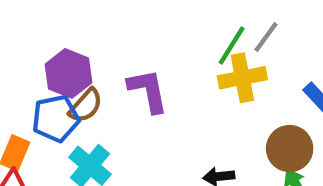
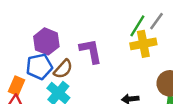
brown semicircle: (86, 106) -> (63, 69), moved

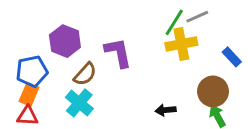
gray line: (157, 21) -> (197, 17), turned 30
blue pentagon: (39, 67) -> (32, 71), moved

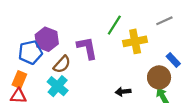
gray line: (197, 17) -> (164, 21), moved
green line: (174, 22) -> (114, 25), moved
blue rectangle: (232, 57) -> (173, 60), moved
blue pentagon: (32, 71) -> (30, 52), moved

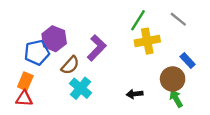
gray line: (164, 21) -> (178, 19), turned 63
green line: (114, 25) -> (138, 20), moved
purple L-shape: (87, 48) -> (97, 48), turned 55
cyan cross: (58, 86) -> (81, 88), moved

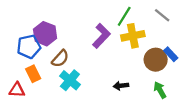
purple L-shape: (97, 48) -> (101, 36), moved
brown circle: (173, 79) -> (156, 60), moved
orange rectangle: (25, 81) -> (33, 74), moved, turned -49

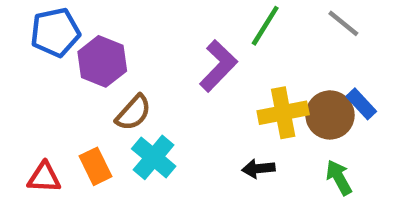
yellow cross: (133, 36) -> (283, 113), moved
blue pentagon: (29, 47) -> (55, 32), moved
orange rectangle: (33, 74) -> (95, 166), moved

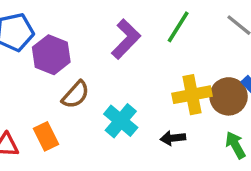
purple L-shape: (218, 66) -> (126, 39), moved
cyan cross: (154, 157) -> (121, 121), moved

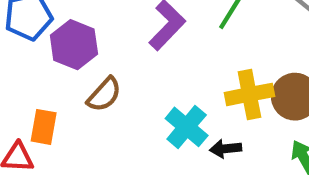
cyan cross: (121, 121) -> (187, 127), moved
orange rectangle: (46, 136) -> (44, 127), moved, turned 36

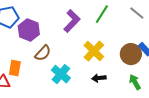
yellow cross: (249, 94) -> (94, 51), moved, turned -35
cyan cross: (187, 127) -> (61, 74), moved

